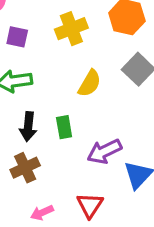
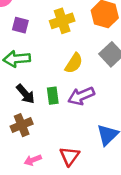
black arrow: (28, 127) -> (25, 94), turned -50
purple arrow: (104, 151) -> (81, 96), moved

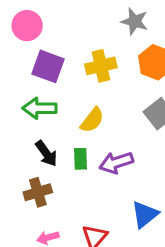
purple square: (20, 25) -> (48, 66), size x1.5
yellow semicircle: (74, 63) -> (92, 120), moved

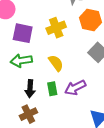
yellow semicircle: (92, 120) -> (56, 63), turned -66
black arrow: (46, 154) -> (30, 89), turned 48

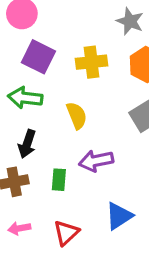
green rectangle: (52, 89) -> (59, 180), moved

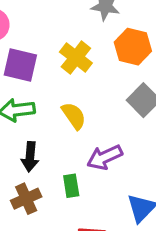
yellow cross: (92, 62) -> (76, 57), turned -32

